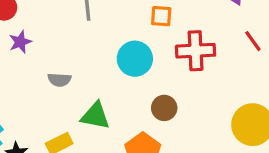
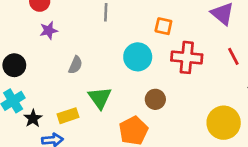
gray semicircle: (59, 80) -> (75, 65), turned -78
green triangle: (95, 116) -> (100, 98), turned 35

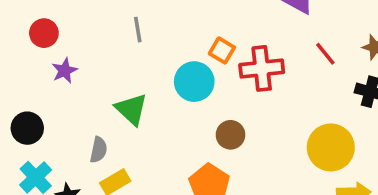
orange square: (163, 26) -> (222, 50), moved, turned 30
gray semicircle: (75, 65) -> (99, 150), moved
green triangle: (100, 98) -> (131, 109), moved

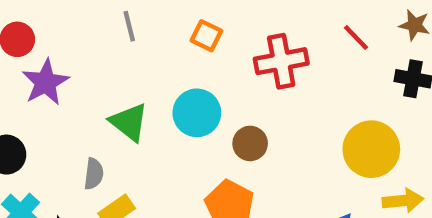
orange square: (222, 50) -> (206, 36), moved
purple star: (65, 71) -> (45, 82), size x1.5
cyan circle: (194, 82) -> (197, 113), moved

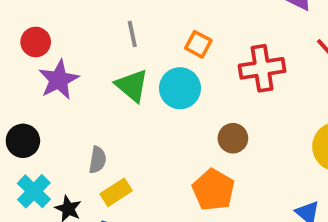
cyan circle: (197, 113) -> (180, 88), moved
green triangle: (129, 122) -> (132, 86), moved

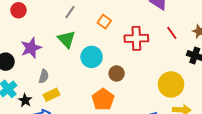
gray line: (132, 34) -> (70, 12), turned 40
purple star: (59, 80) -> (31, 48), moved
cyan circle: (180, 88) -> (92, 57), moved

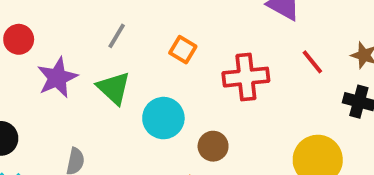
purple star: (31, 48) -> (57, 78), moved

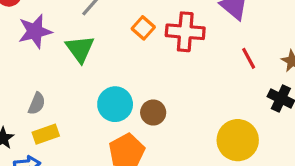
red cross: (246, 77) -> (185, 32), moved
cyan circle: (163, 118) -> (115, 104), moved

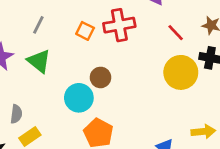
brown circle: (153, 113) -> (101, 77), moved
yellow circle: (238, 140) -> (181, 72), moved

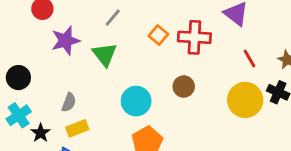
brown circle: (101, 77) -> (184, 87), moved

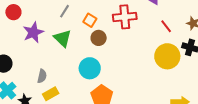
orange square: (158, 35) -> (90, 20), moved
brown circle: (184, 87) -> (99, 38), moved

